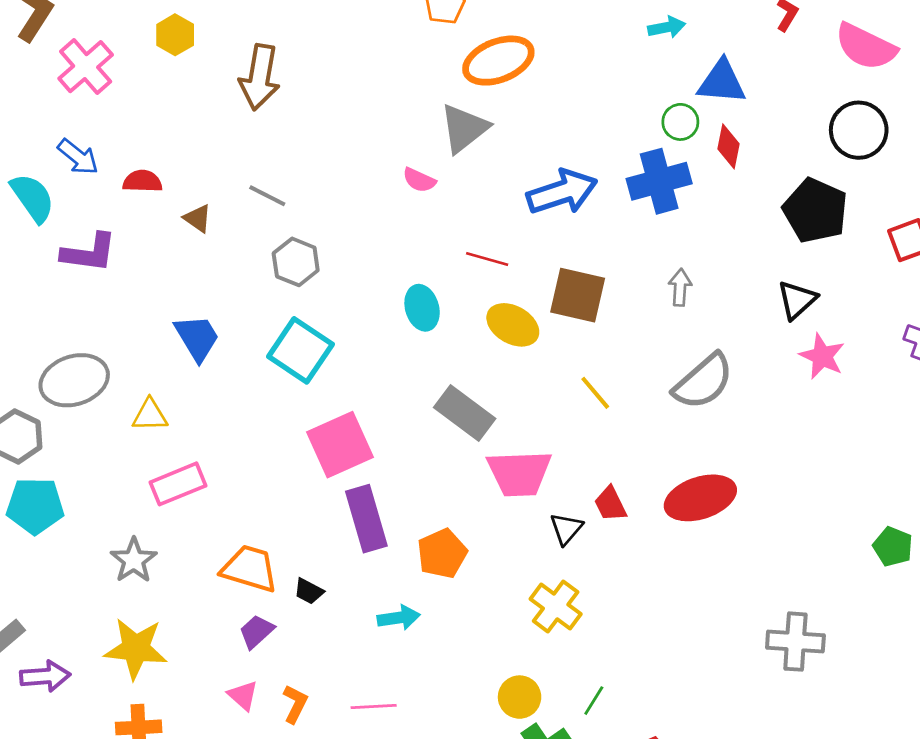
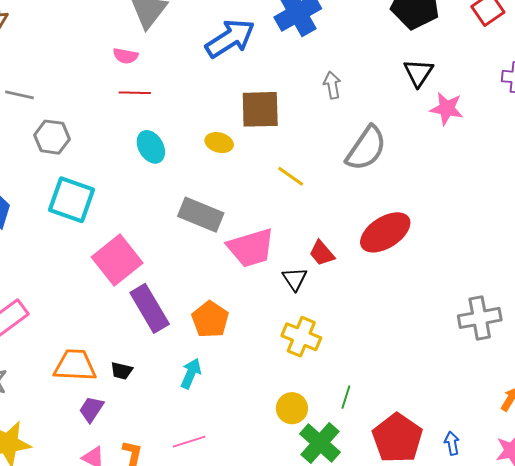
red line: (487, 259) -> (135, 93), moved
yellow ellipse: (513, 325) -> (219, 143), size x0.7
cyan arrow: (399, 618) -> (191, 373), turned -44

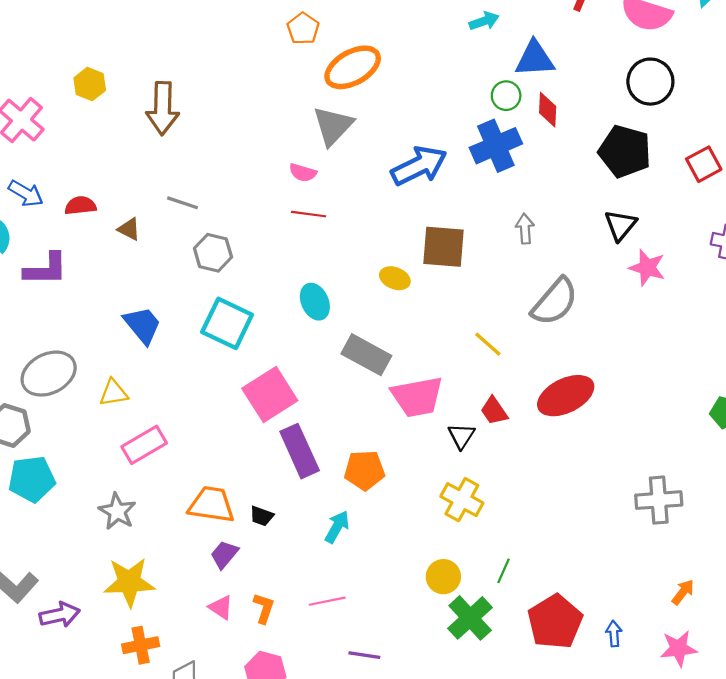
cyan ellipse: (151, 147) -> (315, 302), moved
yellow line: (291, 176) -> (488, 344), moved
orange pentagon: (210, 319) -> (364, 470), turned 30

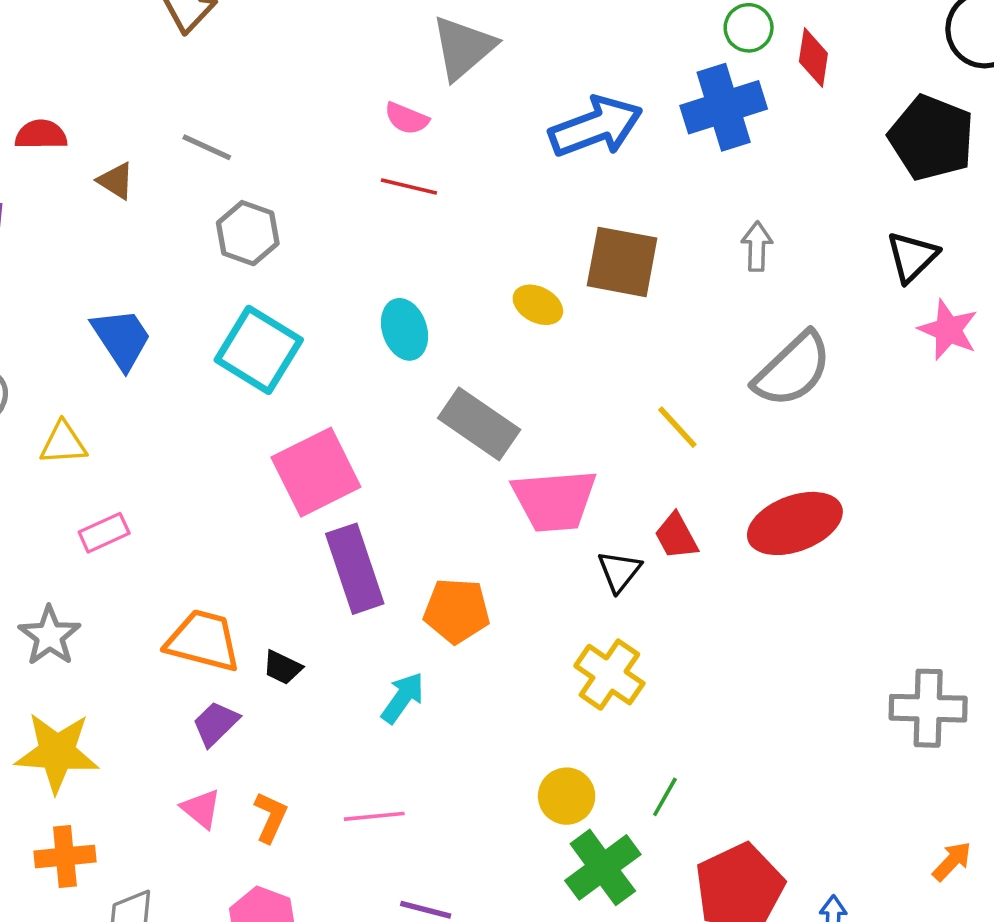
pink rectangle: (144, 445) -> (104, 533), size x0.7

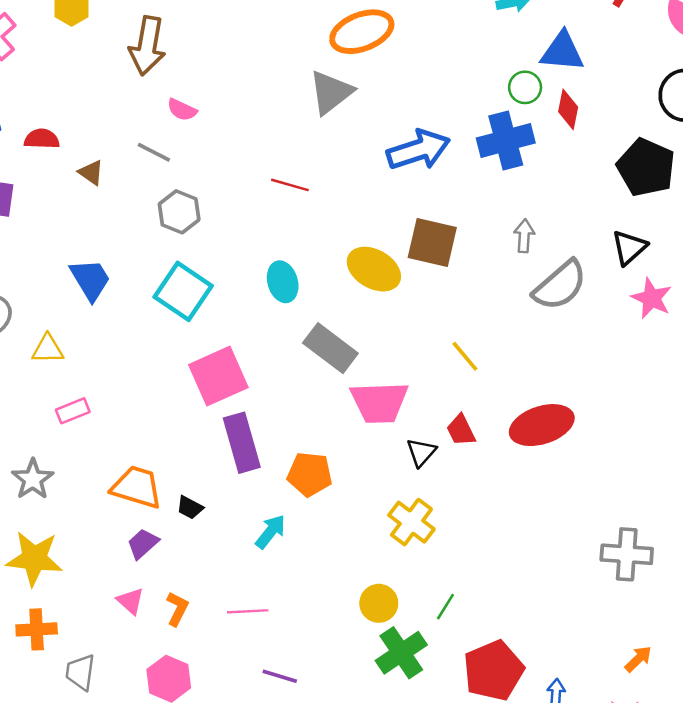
pink semicircle: (407, 118) -> (182, 110), moved
yellow ellipse: (538, 305) -> (374, 269), size x1.6
gray semicircle: (793, 370) -> (560, 285), moved

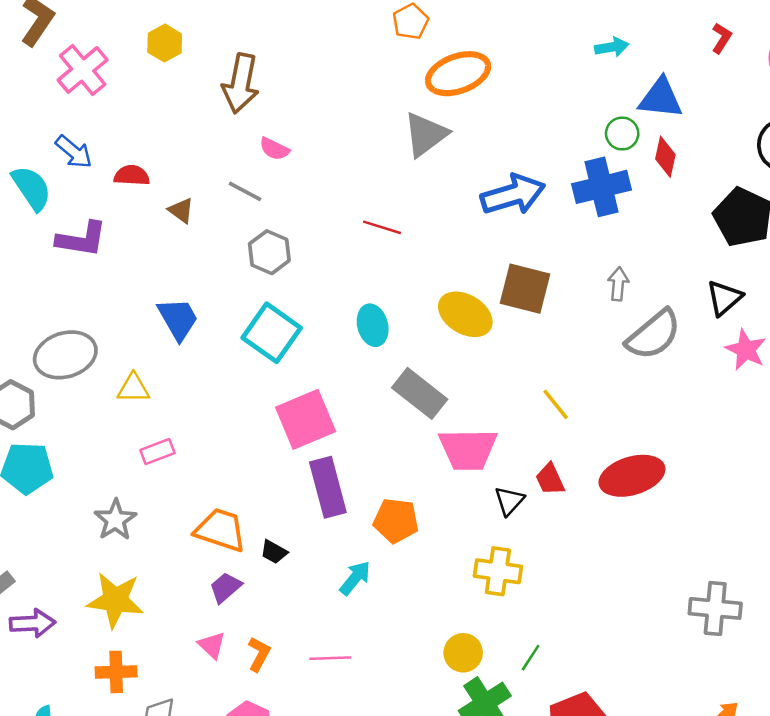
yellow cross: (411, 522) -> (498, 571), turned -30

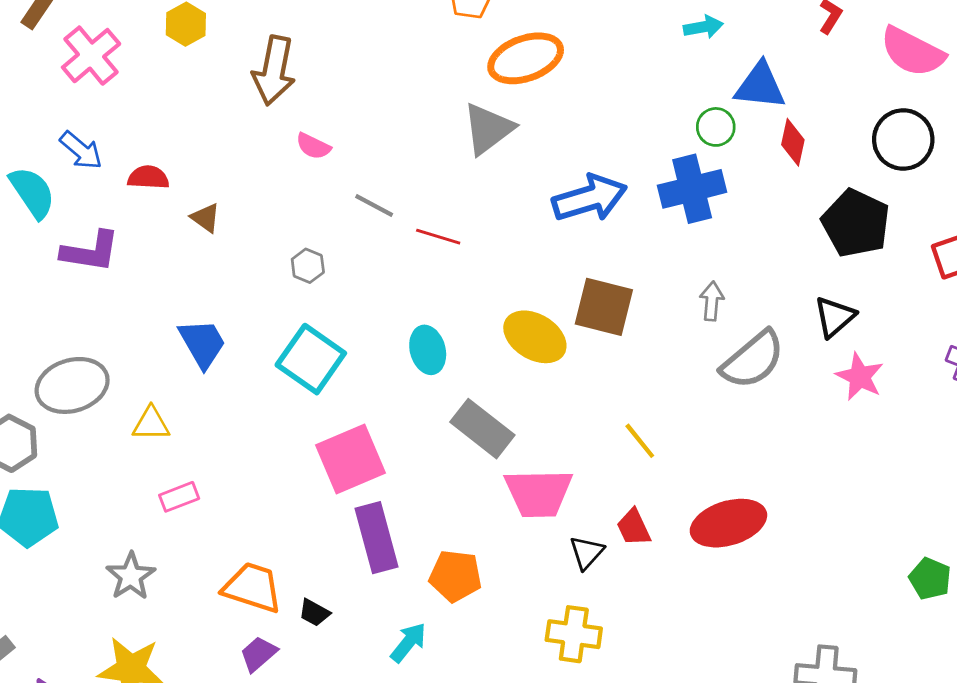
red diamond: (665, 157) -> (793, 142), moved
gray line: (245, 191) -> (374, 206), moved
gray hexagon: (269, 252) -> (308, 266), size x0.7

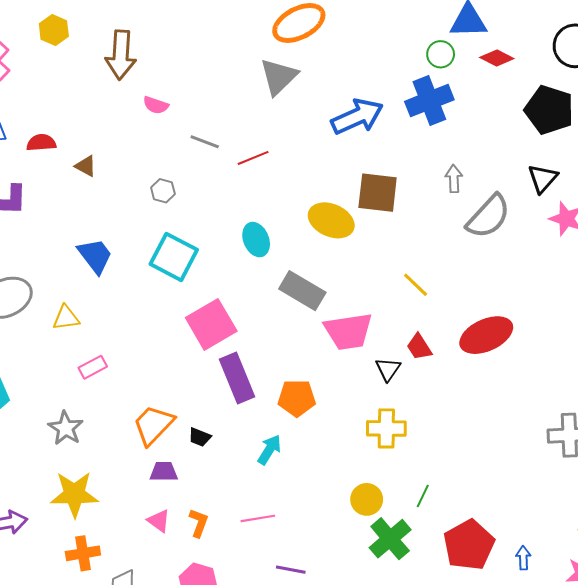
red diamond: (793, 142) -> (497, 58), turned -68
red line: (438, 237) -> (253, 158), turned -32
orange trapezoid: (253, 588) -> (153, 425), turned -57
purple trapezoid: (258, 654) -> (164, 472), turned 48

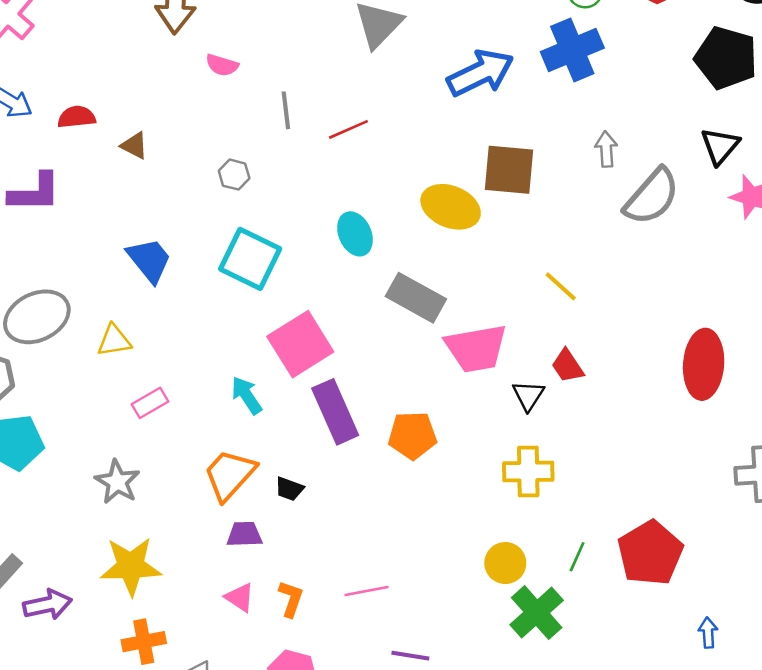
gray line: (205, 142) -> (286, 110), turned 64
red ellipse: (486, 335) -> (704, 364), moved, turned -60
cyan arrow: (269, 450) -> (247, 395), moved, turned -64
red pentagon: (469, 545) -> (650, 553), moved

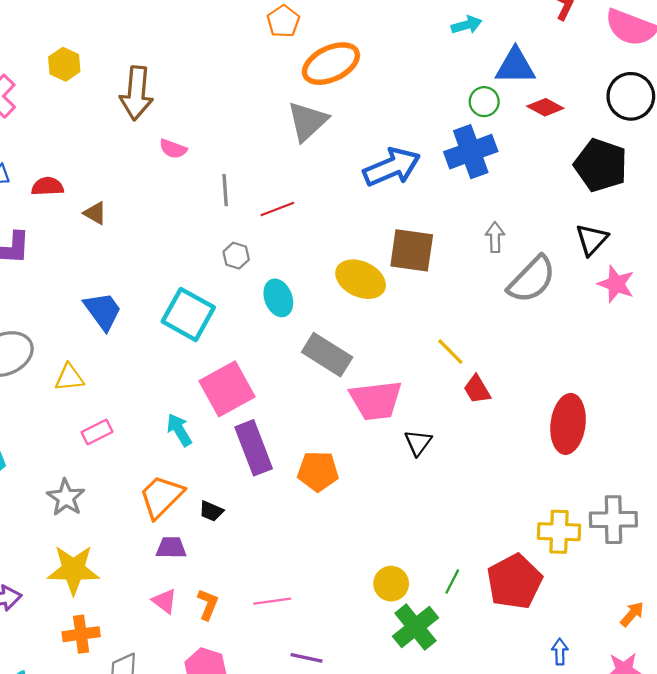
gray hexagon: (234, 175) -> (236, 256), moved
red trapezoid: (567, 366) -> (477, 389), moved
yellow cross: (528, 471) -> (559, 532), moved

